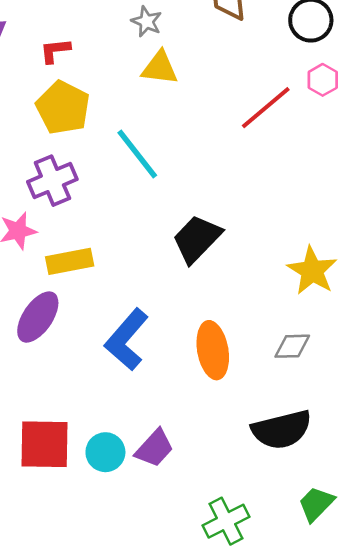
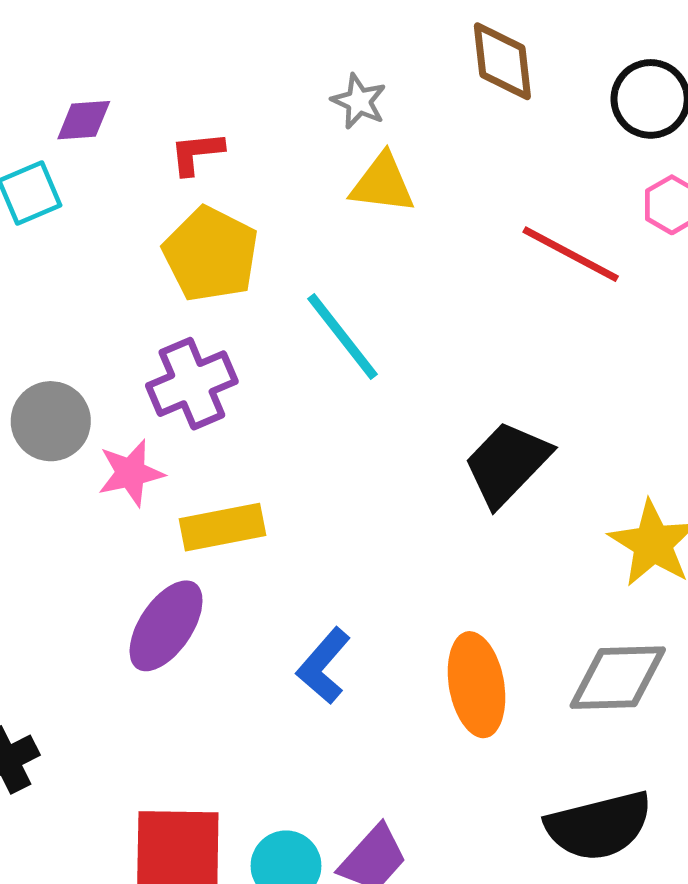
red line: (266, 108) -> (571, 254), turned 68
black trapezoid: (197, 239) -> (507, 464), moved
blue L-shape: (127, 340) -> (324, 666), size x0.7
gray diamond: (292, 346) -> (618, 678), size x1.5

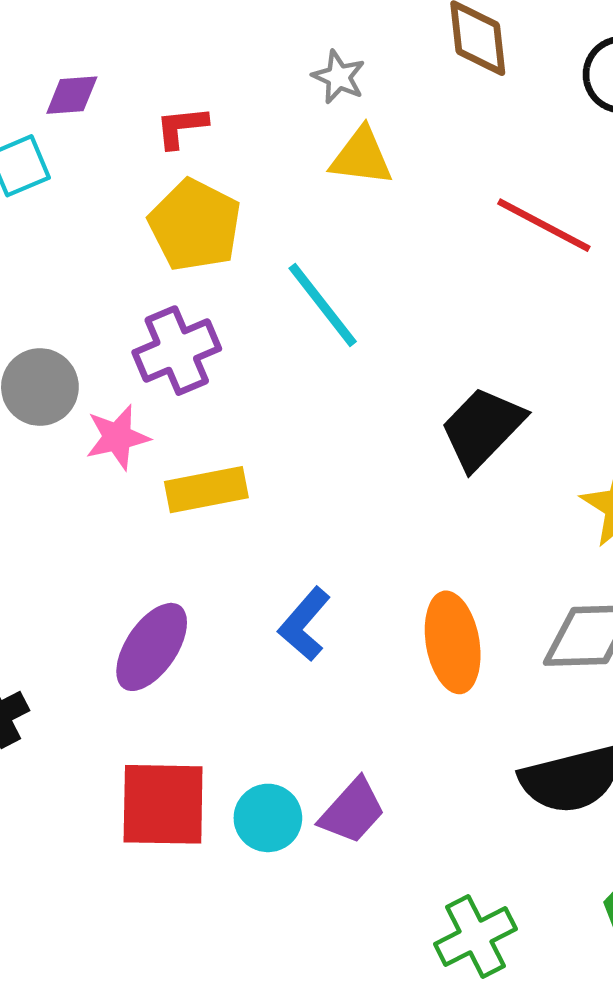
purple ellipse: (166, 626) -> (152, 647), moved

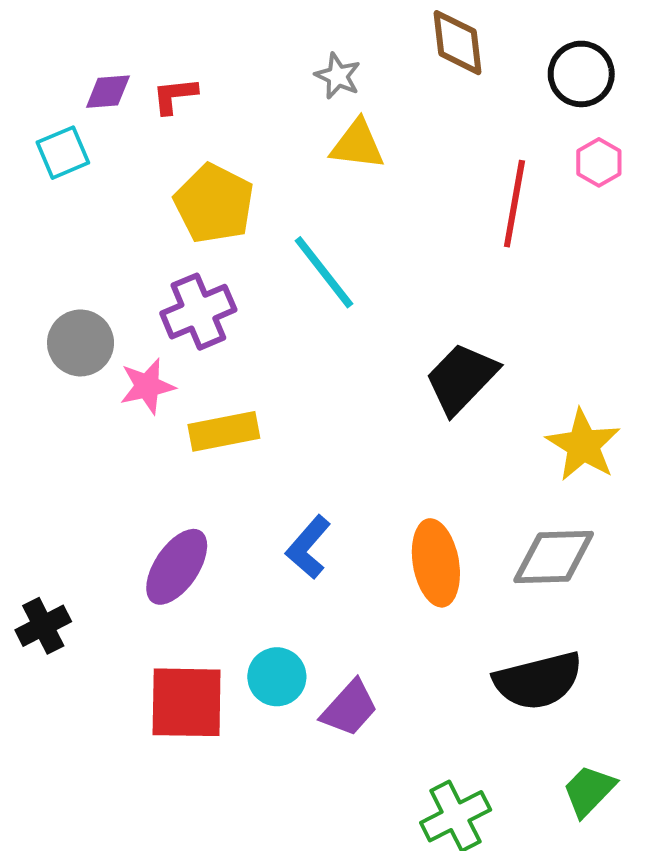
red L-shape: (181, 127) -> (175, 96), moved
red line: (544, 225) -> (514, 204), turned 72
cyan circle: (268, 818) -> (277, 677), moved

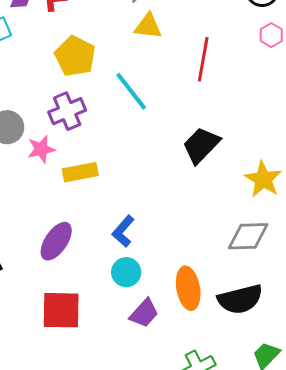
red line: (514, 204) -> (203, 59), moved
orange ellipse: (436, 563) -> (188, 288), moved
cyan circle: (277, 677) -> (126, 272), moved

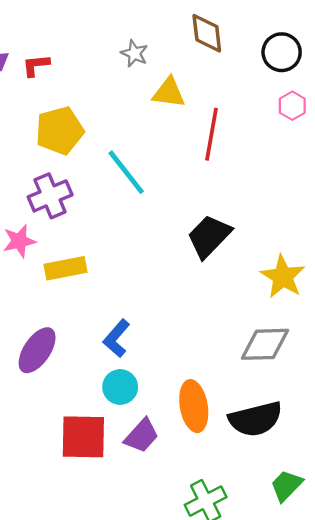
yellow triangle: (148, 26) -> (169, 93), moved
yellow pentagon: (75, 56) -> (60, 131), turned 30
red square: (61, 310) -> (83, 437), moved

